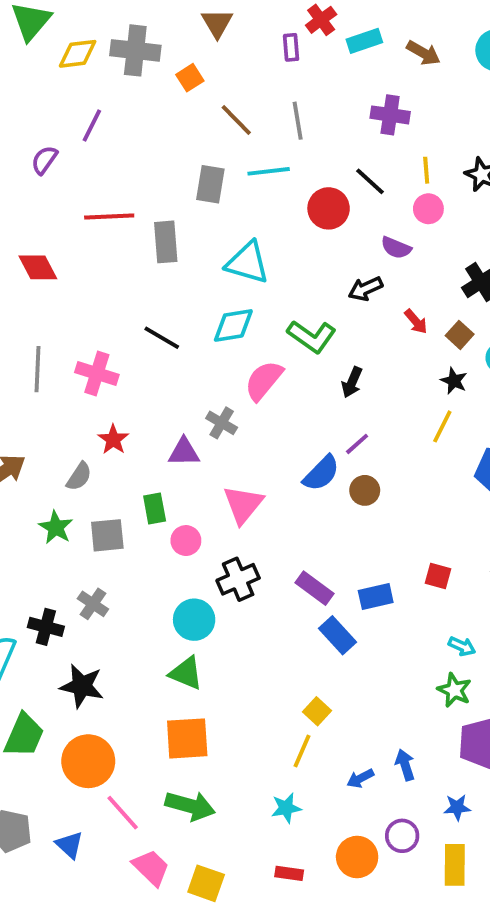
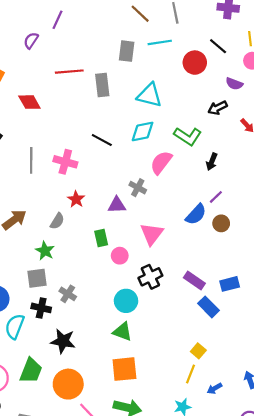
gray square: (107, 535) -> (37, 278), moved
blue arrow: (360, 778) -> (215, 388), moved

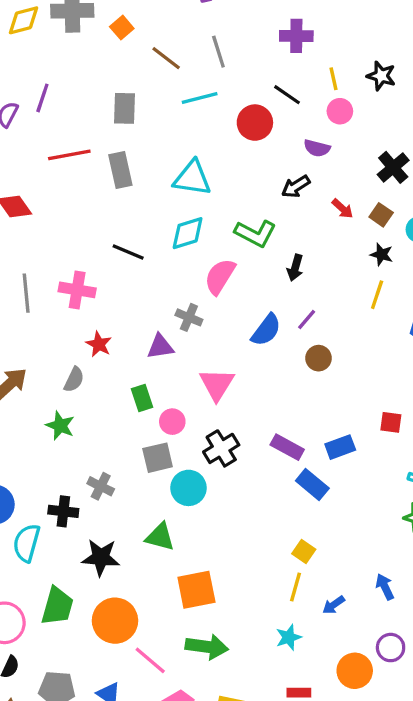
purple line: (58, 20) -> (42, 98), moved
gray rectangle: (127, 51) -> (124, 108), moved
blue semicircle: (196, 214) -> (266, 330), moved
gray square: (37, 278) -> (158, 458), moved
green triangle: (122, 332) -> (160, 537), moved

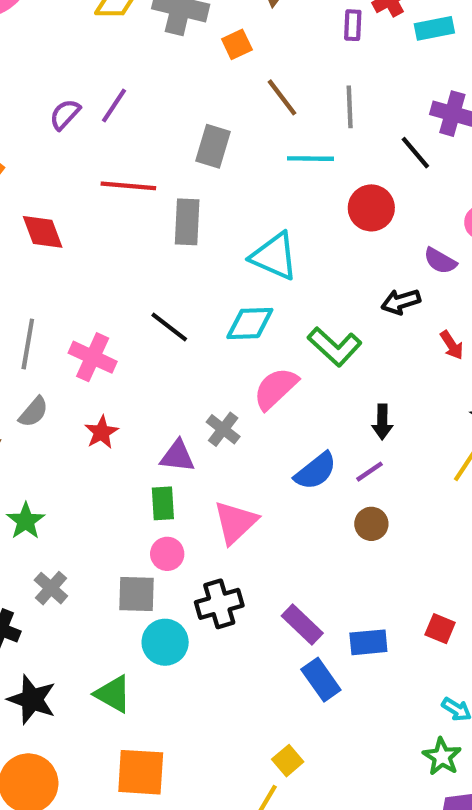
black line: (287, 95) -> (415, 153), moved
black arrow: (295, 268) -> (382, 422), moved, turned -30
gray semicircle: (74, 380) -> (33, 412), moved
green rectangle: (142, 398) -> (163, 503), moved
gray cross: (101, 486) -> (51, 588), moved

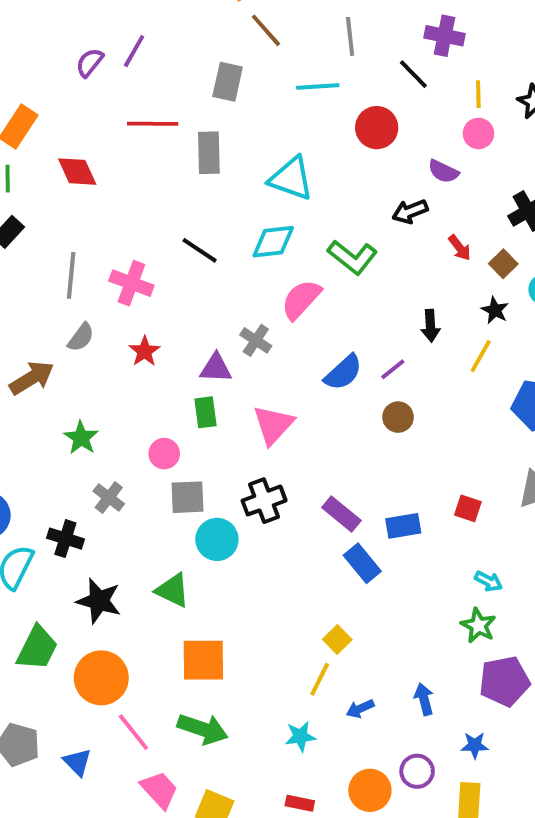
brown line: (282, 97) -> (266, 30), moved
black arrow: (382, 422) -> (430, 326), moved
pink circle: (167, 554) -> (164, 454), moved

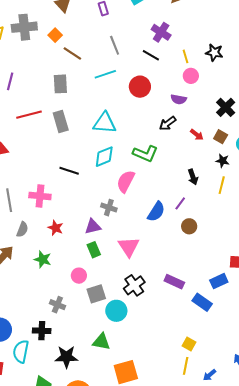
purple cross: (445, 36) -> (161, 32), turned 36
green star: (81, 438) -> (43, 259), moved
blue rectangle: (403, 526) -> (219, 281), moved
blue rectangle: (362, 563) -> (202, 302), moved

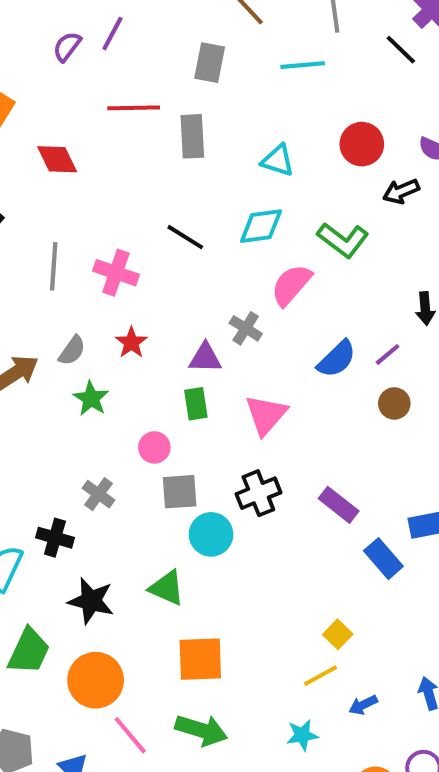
red circle: (140, 87) -> (362, 144), moved
cyan triangle: (105, 123) -> (278, 160), size x0.7
gray semicircle: (22, 229) -> (72, 351), moved
yellow line: (186, 366) -> (321, 676), turned 36

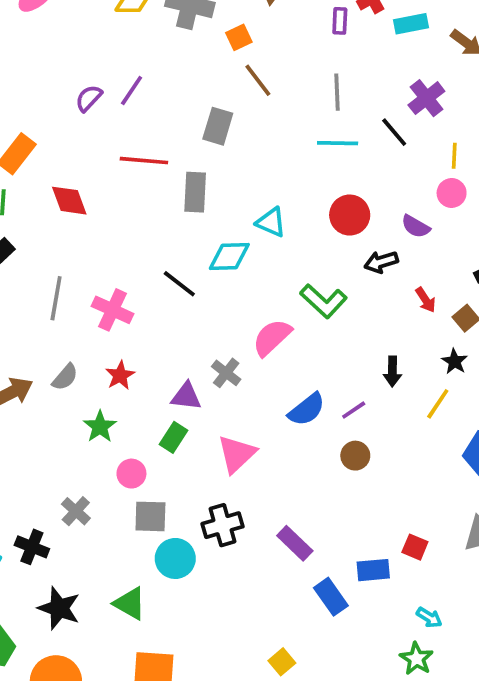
cyan line: (303, 65) -> (338, 143), moved
cyan diamond: (261, 226) -> (229, 256), moved
green star: (91, 398) -> (100, 427), moved
green rectangle: (196, 404) -> (174, 437), turned 36

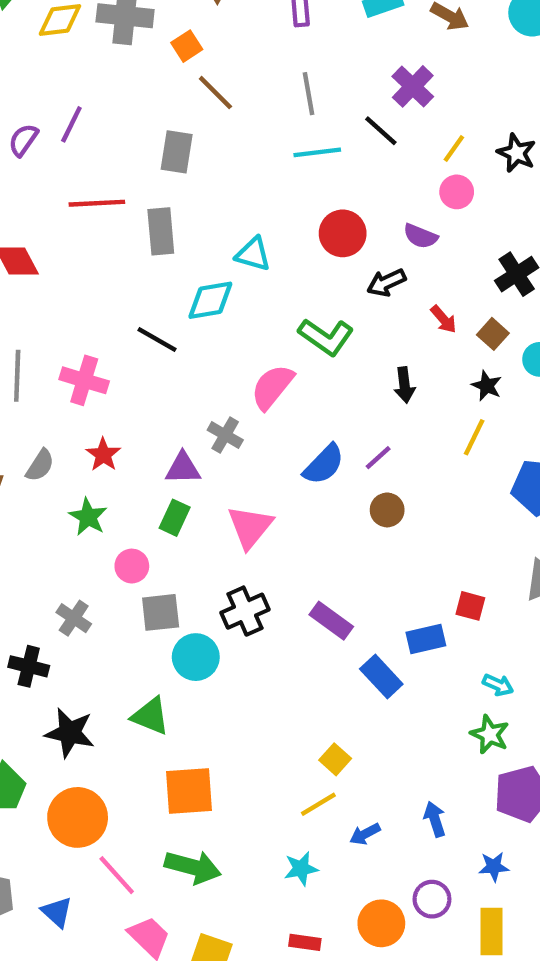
yellow line: (454, 156) -> (454, 149), turned 40
black arrow: (392, 371) -> (404, 385), moved

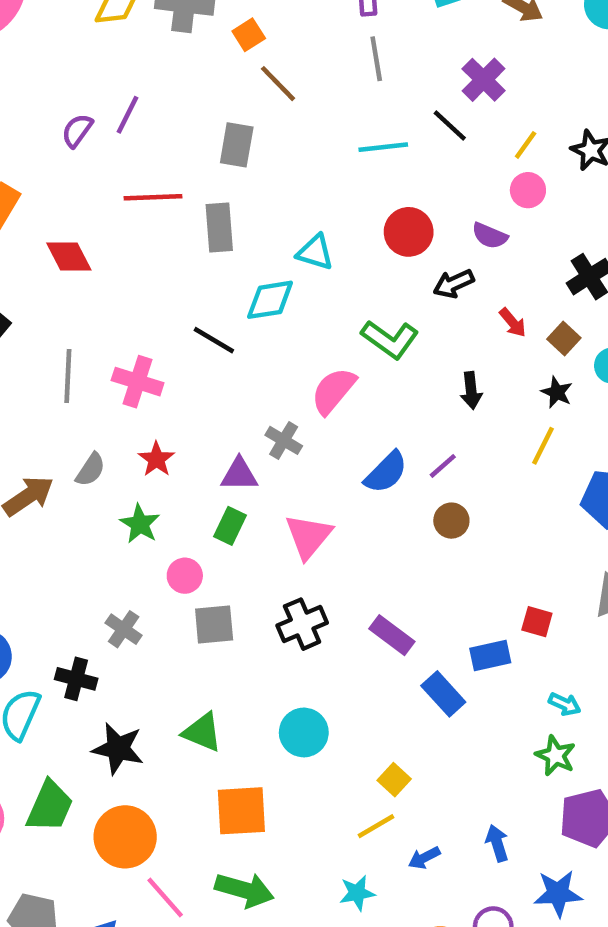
gray line: (309, 94) -> (376, 59), moved
cyan circle: (196, 657) -> (304, 732), moved
blue star: (494, 867) -> (558, 893), size x1.5

